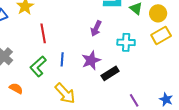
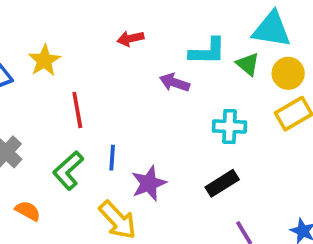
purple arrow: (96, 28) -> (174, 82), moved, turned 84
purple star: (91, 60) -> (149, 183), moved
black rectangle: (110, 73) -> (222, 183), moved

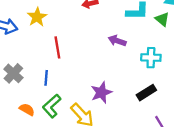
purple arrow: (174, 82) -> (117, 41), moved
blue line: (112, 158) -> (46, 78), moved
green L-shape: (68, 170) -> (52, 106), moved

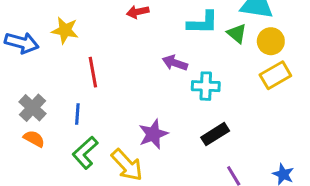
yellow star: (37, 17) -> (65, 30), turned -30
cyan cross: (151, 58) -> (206, 86), moved
orange semicircle: (27, 109) -> (34, 139), moved

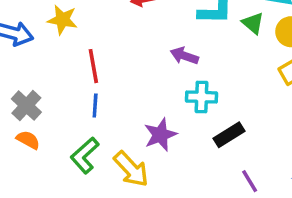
cyan cross: (206, 86) -> (202, 97), moved
blue line: (77, 114) -> (95, 106), moved

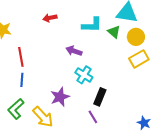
cyan cross: (202, 97) -> (84, 75), turned 30
black rectangle: (229, 135) -> (100, 97), turned -36
purple line: (250, 181) -> (93, 117), moved

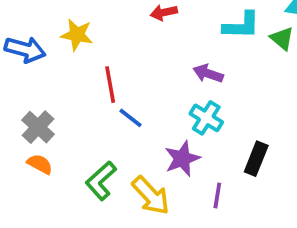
cyan cross: (84, 75) -> (206, 118), moved
blue line: (22, 80) -> (130, 118), moved, turned -56
purple line: (93, 117) -> (217, 196), moved, turned 40

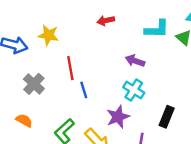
blue line: (130, 118) -> (84, 90), turned 35
gray cross: (38, 127) -> (34, 84), moved

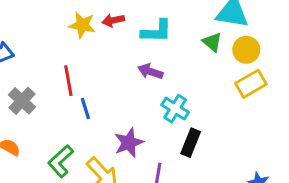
cyan L-shape: (157, 29) -> (157, 31), moved
yellow star: (48, 35) -> (82, 25), moved
cyan cross: (134, 90) -> (175, 109), moved

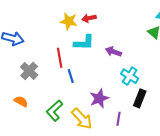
cyan L-shape: (157, 31) -> (84, 43), moved

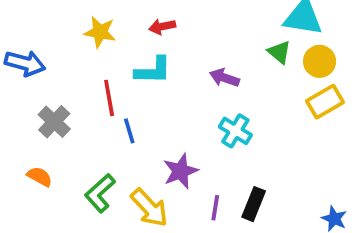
yellow star: (69, 21) -> (100, 32), moved
purple arrow: (113, 52) -> (224, 78), moved
black rectangle: (140, 98) -> (254, 204), moved

